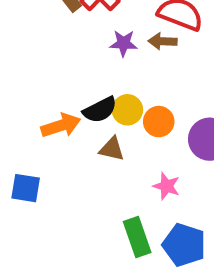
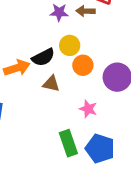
yellow circle: (127, 110) -> (70, 45), moved

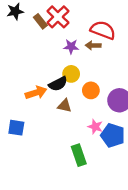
yellow circle: (70, 45) -> (71, 74), moved
blue pentagon: (100, 148) -> (113, 135), moved

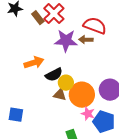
purple star: (71, 47) -> (66, 41), size x1.6
yellow circle: (71, 74) -> (66, 83), moved
orange circle: (91, 90) -> (82, 95), moved, size x1.6
orange arrow: (36, 93) -> (34, 63), moved

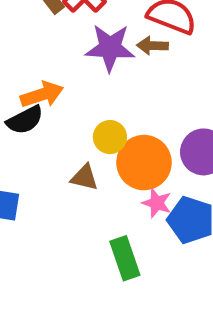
black semicircle: (54, 75) -> (25, 120), moved
brown triangle: (60, 95) -> (84, 177), moved

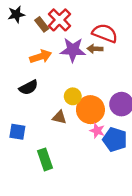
orange arrow: (42, 95) -> (41, 56), moved
green rectangle: (125, 258) -> (45, 159), moved

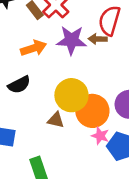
red semicircle: (105, 33) -> (109, 21), turned -95
yellow circle: (73, 96) -> (71, 95), size x1.6

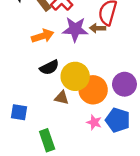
black semicircle: (19, 85) -> (49, 67), moved
pink star: (100, 136) -> (94, 122), moved

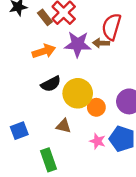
orange circle: (93, 90) -> (96, 107), size x0.6
brown triangle: (62, 98) -> (64, 126), moved
blue square: (19, 112) -> (19, 131), turned -30

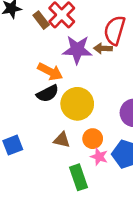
orange arrow: (44, 51) -> (50, 72), moved, turned 45
orange circle: (96, 107) -> (93, 139), moved
green rectangle: (48, 160) -> (78, 177), moved

